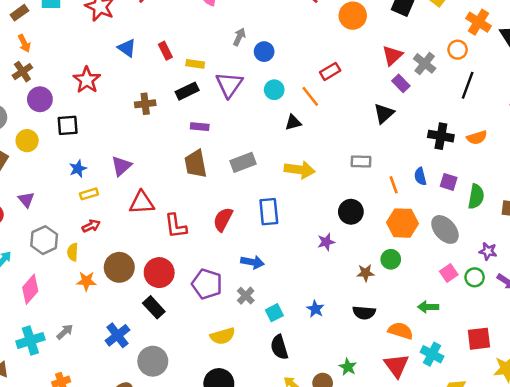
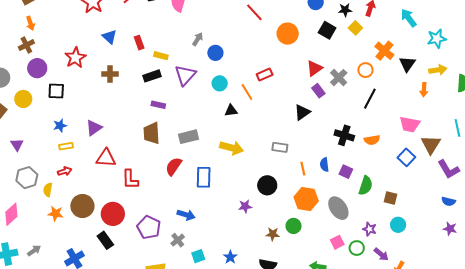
brown cross: (145, 104) -> (110, 74), moved
red semicircle: (223, 219) -> (174, 166), moved

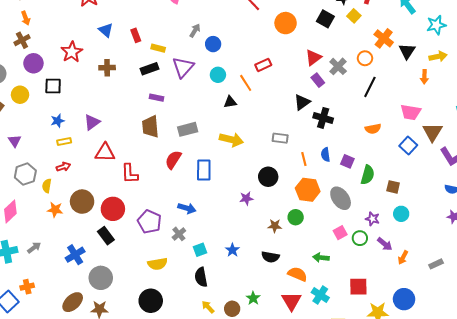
black cross: (344, 135) -> (323, 118), moved

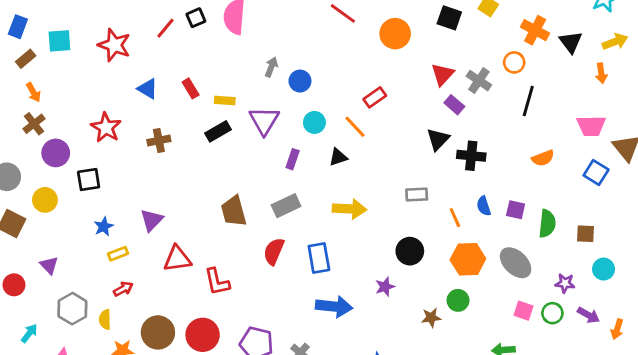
purple rectangle: (157, 98) -> (293, 159), moved, turned -72
blue arrow: (187, 208) -> (334, 306), moved, size x1.4
pink square: (340, 233) -> (524, 311), turned -32

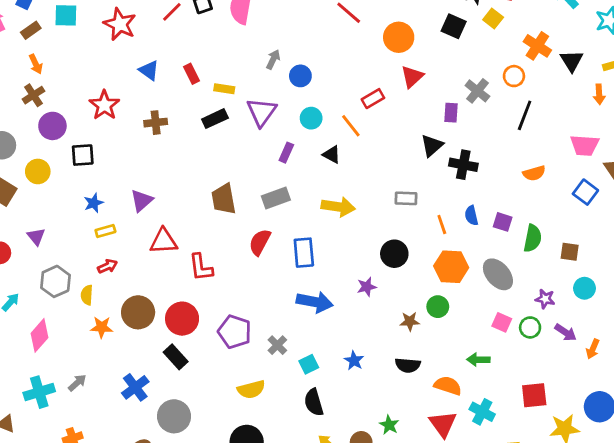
red triangle: (442, 74) -> (412, 77), moved
purple rectangle: (454, 105) -> (451, 113), turned 48
black triangle: (338, 157) -> (332, 155), turned 42

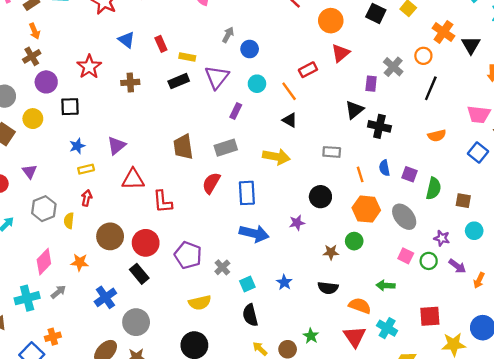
black triangle: (332, 155) -> (290, 120), moved
red arrow: (107, 266) -> (87, 198), turned -56
orange star: (102, 327) -> (80, 262), moved
pink diamond: (40, 335) -> (44, 262), moved

